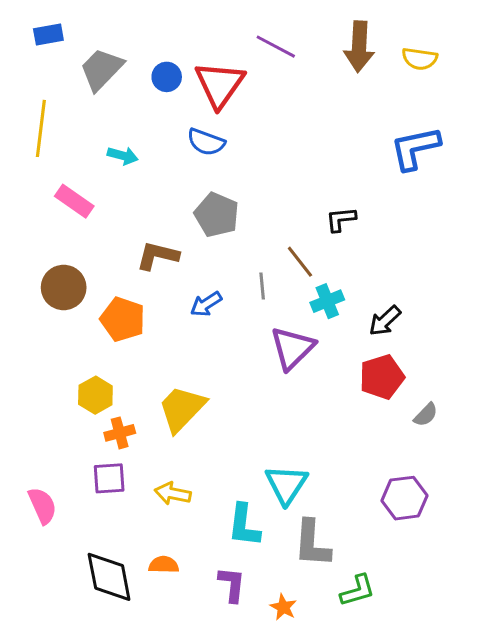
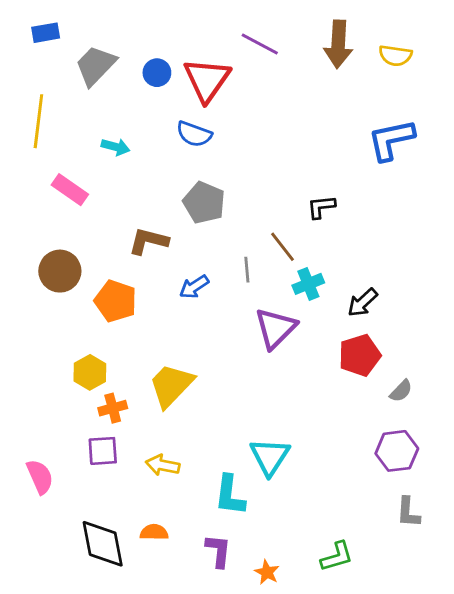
purple hexagon: (405, 498) -> (397, 451), moved
gray L-shape: (312, 544) -> (408, 512), moved, size x0.7

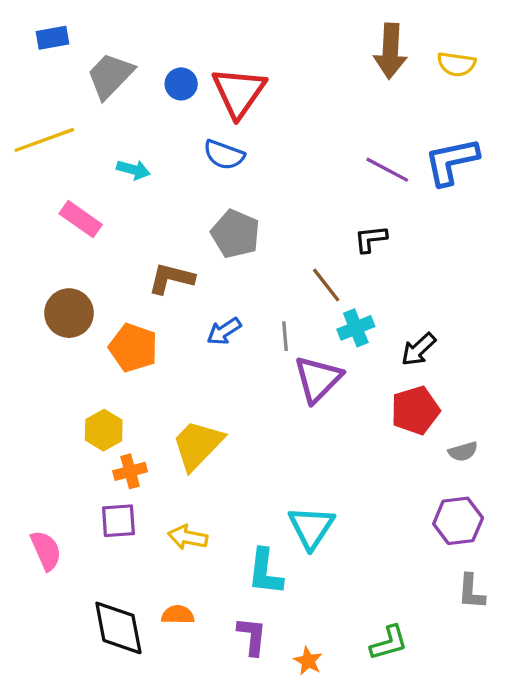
purple line: (260, 44) -> (387, 170), moved
yellow line: (38, 121) -> (44, 140), turned 63
gray line: (247, 270) -> (285, 336), moved
gray semicircle: (401, 391) -> (463, 452), turned 30

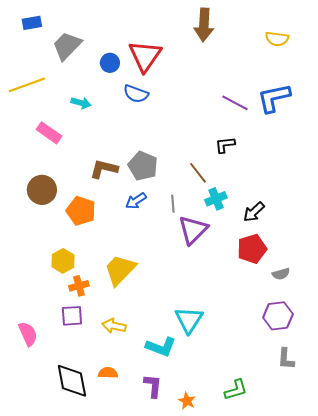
brown arrow: (390, 51) -> (204, 25), moved
blue circle: (181, 84) -> (110, 63), moved
gray pentagon: (236, 234) -> (143, 166), moved
cyan L-shape: (265, 572) -> (161, 347), turned -76

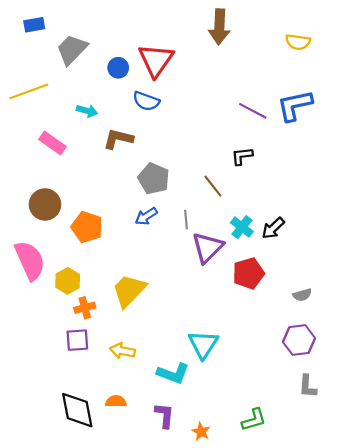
brown L-shape: (104, 169) -> (118, 139), moved
cyan cross: (216, 199) -> (242, 227), moved, turned -30
red pentagon: (252, 249) -> (248, 273), moved
pink semicircle: (28, 334) -> (30, 260), moved, size x1.5

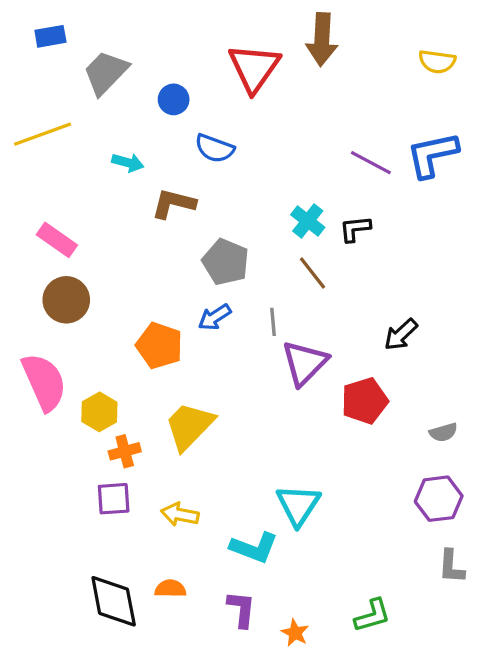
red triangle: (156, 60) -> (254, 68), moved
pink rectangle: (53, 143) -> (57, 240), moved
orange pentagon: (87, 227) -> (159, 346), moved
cyan cross: (242, 227) -> (308, 221), moved

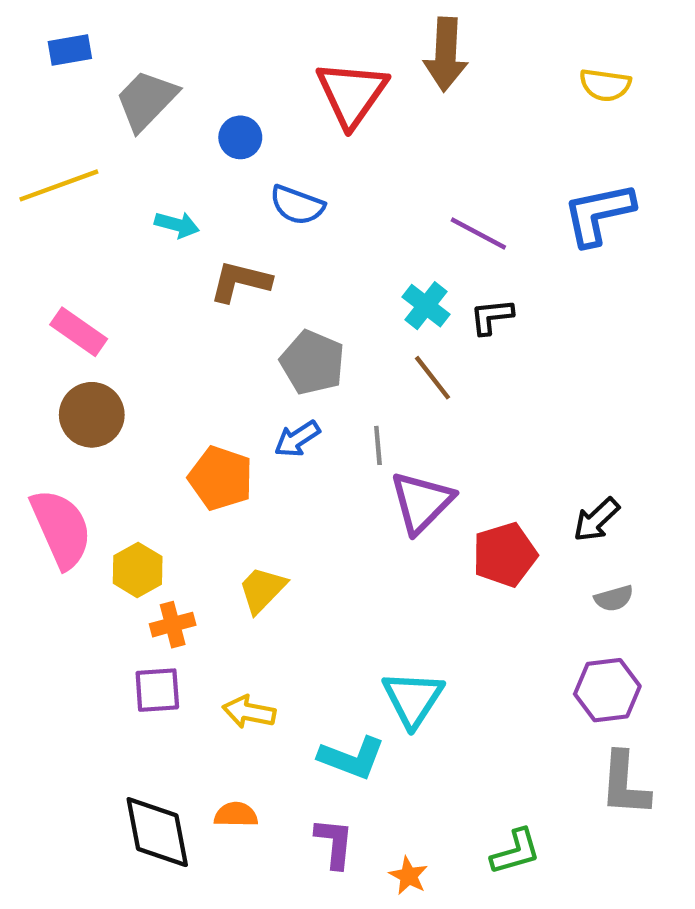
purple line: (371, 163) -> (478, 234), moved
black arrow: (401, 335) -> (596, 520), moved
yellow trapezoid: (189, 426) -> (262, 590), size x0.7
gray L-shape: (451, 567) -> (625, 784), size x1.4

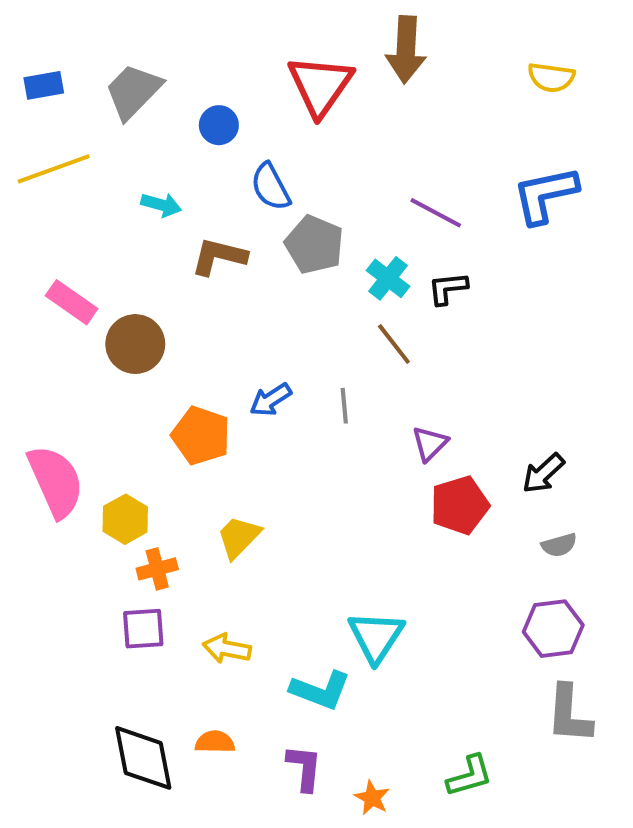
blue rectangle: (70, 50) -> (44, 85), moved
blue semicircle: (297, 205) -> (271, 187), turned 42
gray pentagon: (312, 362) -> (314, 245), moved
brown circle: (92, 415) -> (135, 344), moved
purple triangle: (422, 502) -> (430, 444), moved, size x0.6

